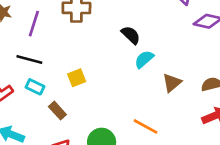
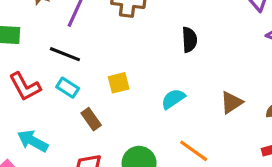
black semicircle: (131, 35) -> (189, 40), turned 36
cyan semicircle: (144, 59) -> (173, 99), moved

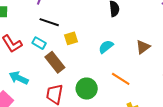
black line: (65, 54) -> (49, 22), moved
brown rectangle: (91, 119) -> (55, 62), size x1.5

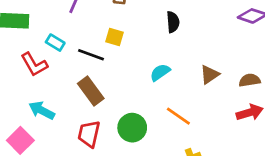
black line: (49, 22) -> (91, 55), moved
yellow square: (71, 38) -> (115, 37), moved, turned 32
cyan rectangle: (39, 43) -> (55, 43), moved

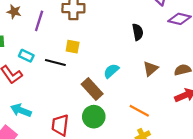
black semicircle: (173, 22) -> (138, 32), moved
brown rectangle: (91, 91) -> (92, 89), moved
orange line: (178, 116) -> (139, 111), moved

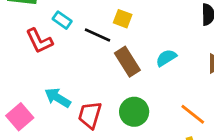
brown rectangle: (92, 89) -> (127, 62), moved
cyan arrow: (21, 110) -> (58, 98), moved

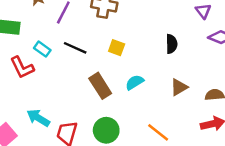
yellow square: (123, 19) -> (117, 48), moved
black line: (97, 35) -> (75, 48), moved

